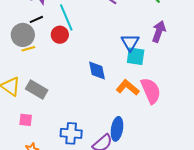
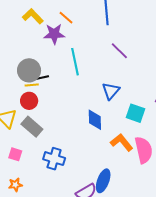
black line: (36, 19) -> (42, 78), moved
red circle: (60, 35) -> (29, 101), moved
blue triangle: (130, 42) -> (111, 91), moved
blue cross: (71, 133) -> (54, 159), moved

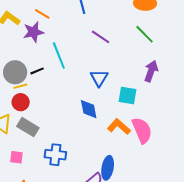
black line: (42, 78) -> (37, 71), moved

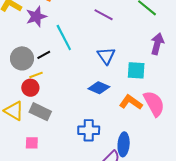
yellow line: (20, 86) -> (36, 75), moved
blue diamond: (89, 109) -> (99, 88), turned -50
blue cross: (55, 155) -> (89, 130), moved

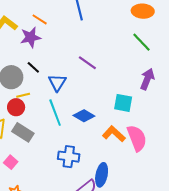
purple line: (104, 15) -> (87, 63), moved
cyan line: (64, 38) -> (55, 113), moved
black line: (44, 55) -> (33, 67), moved, turned 64
blue triangle: (106, 56) -> (57, 83), moved
pink square: (32, 143) -> (11, 162), turned 32

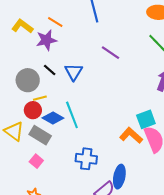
purple line: (87, 63) -> (110, 53), moved
blue triangle: (57, 83) -> (74, 72), moved
cyan square: (123, 103) -> (146, 119), moved, turned -30
blue diamond: (84, 116) -> (53, 118), moved
pink square: (11, 162) -> (36, 161), moved

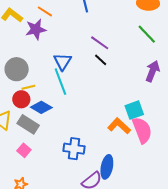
black line: (50, 70) -> (101, 60), moved
cyan line: (72, 115) -> (60, 82), moved

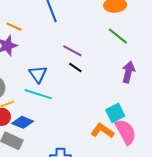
cyan line: (60, 82) -> (38, 94), turned -44

